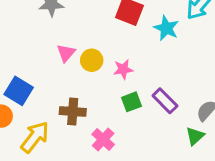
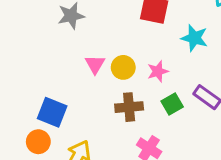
cyan star: (166, 28) -> (194, 38), moved
brown cross: (73, 112) -> (129, 107), moved

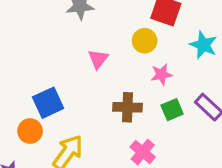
yellow circle: (123, 67) -> (145, 41), moved
blue square: (52, 112) -> (48, 103), turned 36

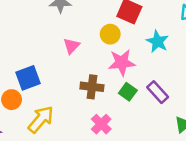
pink star: (162, 74) -> (122, 63), size x1.5
green square: (172, 110) -> (128, 92), turned -36

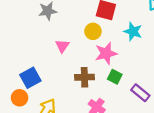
purple rectangle: (158, 92) -> (140, 93), moved

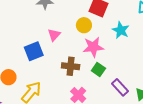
blue square: (30, 78) -> (34, 51), moved

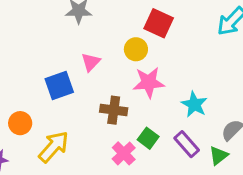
cyan star: (121, 30) -> (194, 104), moved
green square: (98, 70) -> (148, 138), moved

